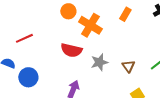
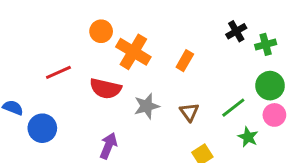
orange rectangle: (125, 14) -> (185, 61), moved
red line: (24, 38) -> (58, 72), moved

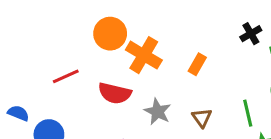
orange circle: (101, 31) -> (110, 34), size x1.4
gray star: (147, 106) -> (158, 112), turned -30
green line: (233, 108) -> (248, 113), turned -65

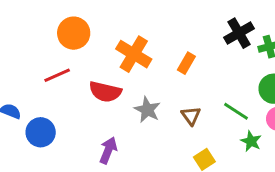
orange circle: (110, 34) -> (74, 33), moved
black cross: (251, 34) -> (239, 33), size x1.4
green line: (248, 113) -> (236, 111), turned -44

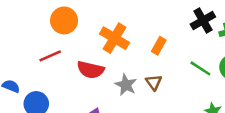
green line: (236, 111) -> (200, 68), moved
brown triangle: (191, 116) -> (154, 82), moved

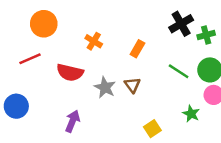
orange cross: (115, 38) -> (94, 41), size x0.6

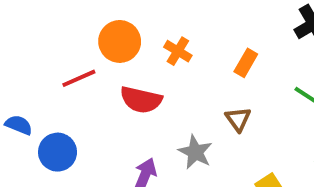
orange circle: (44, 24) -> (120, 41), moved
gray star: (105, 87) -> (195, 152), moved

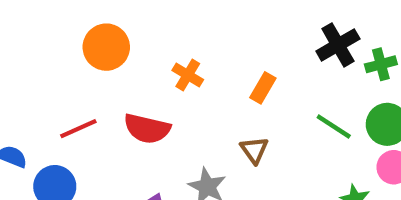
orange circle: (120, 41) -> (106, 47), moved
red line: (79, 78) -> (78, 129), moved

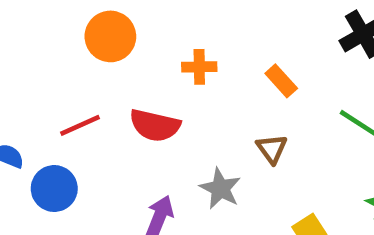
orange cross: (188, 75) -> (199, 67), turned -32
orange rectangle: (263, 88) -> (281, 81), turned -72

